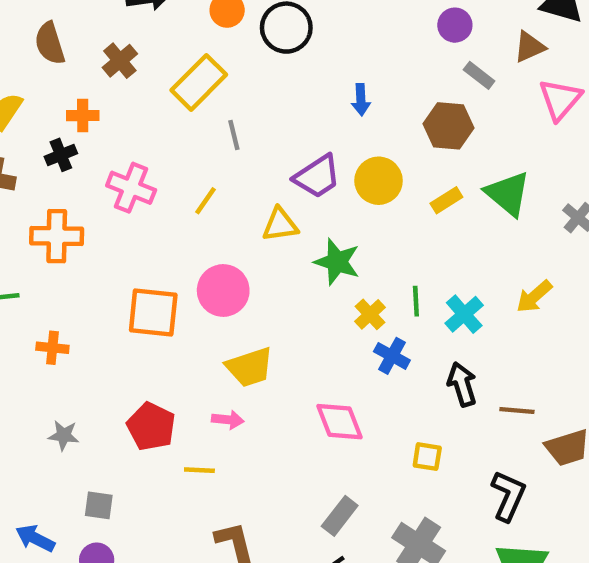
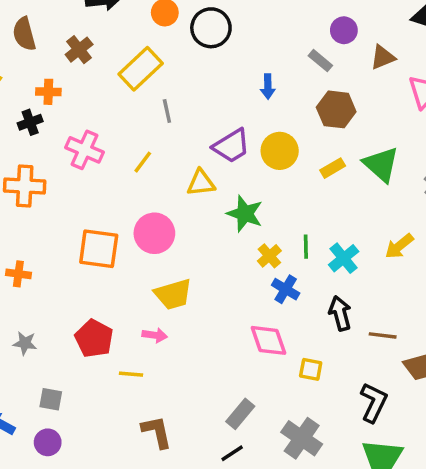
brown triangle: (529, 47) -> (383, 57), moved
gray rectangle: (479, 75) -> (320, 61), moved
pink diamond: (340, 422) -> (268, 340), moved

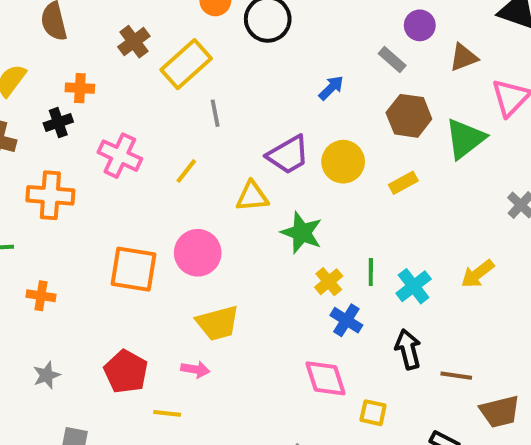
brown cross: (79, 50) -> (134, 42), moved
blue arrow: (268, 87) -> (331, 88), turned -135
green triangle: (381, 164) -> (465, 139), moved, turned 39
gray star: (25, 343) -> (47, 375), turned -30

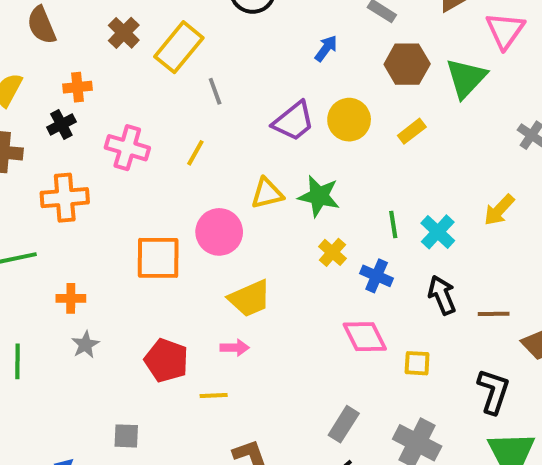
yellow triangle: (252, 196) -> (267, 193), moved
yellow cross: (329, 282) -> (332, 252), moved
gray star: (47, 375) -> (85, 345), moved

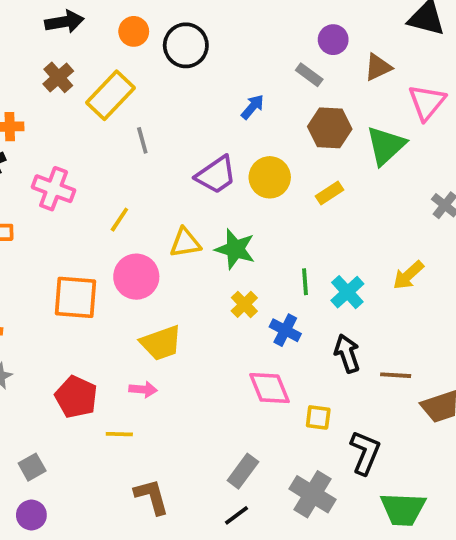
yellow line: (195, 153) -> (119, 220), moved
black L-shape: (493, 391) -> (365, 453), moved
gray square: (126, 436) -> (32, 467), turned -36

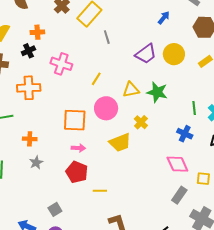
yellow cross: (244, 304) -> (141, 122), moved
pink arrow: (143, 389) -> (78, 148), moved
gray rectangle: (243, 471) -> (179, 195), moved

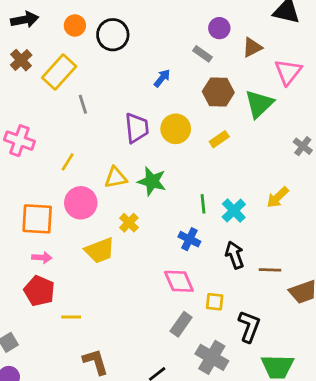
purple trapezoid: (146, 54) -> (137, 128), turned -60

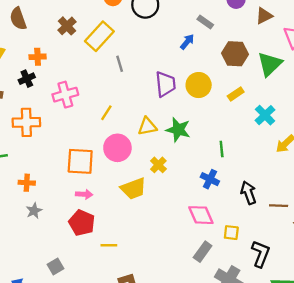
gray rectangle: (203, 54) -> (205, 22), moved
pink cross: (19, 141) -> (65, 95), turned -35
cyan cross: (234, 211) -> (265, 115), moved

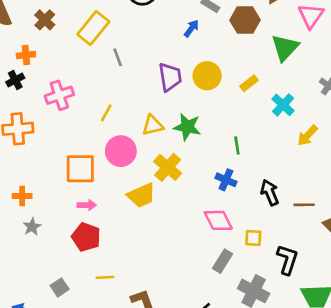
brown cross: (67, 26) -> (45, 20), moved
brown hexagon: (235, 54) -> (245, 20), moved
yellow cross: (158, 165) -> (168, 167), size x1.5
yellow line: (109, 245) -> (105, 277), moved

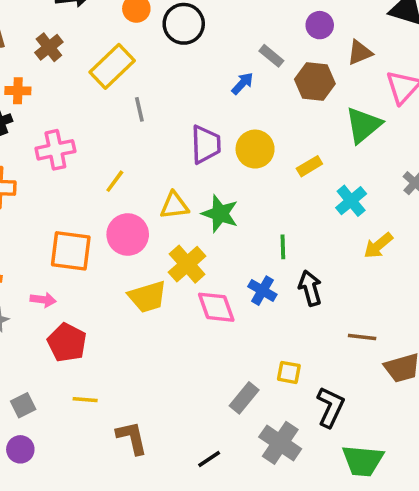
black arrow: (270, 192) -> (310, 288), moved
pink arrow: (87, 205) -> (43, 300), moved
pink diamond: (218, 220) -> (216, 307), moved

